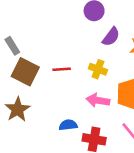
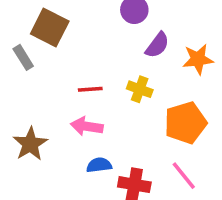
brown square: (25, 72) -> (50, 27), moved
pink arrow: (98, 100) -> (87, 126), moved

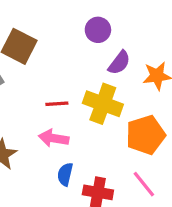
yellow cross: (140, 89) -> (103, 104), size x1.6
blue semicircle: (99, 165) -> (65, 174), turned -70

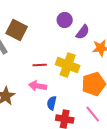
purple semicircle: (119, 63) -> (83, 32), moved
blue semicircle: (65, 174) -> (52, 103), moved

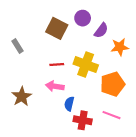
brown square: (17, 30) -> (57, 28), moved
pink line: (93, 114) -> (111, 115), turned -30

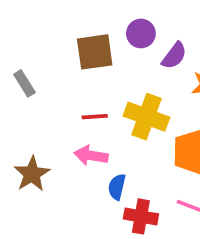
brown square: (57, 28) -> (95, 52), turned -35

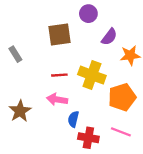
purple circle: (141, 33) -> (88, 14), moved

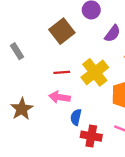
brown square: (59, 34) -> (62, 31), turned -30
yellow cross: (92, 75) -> (95, 72), turned 32

